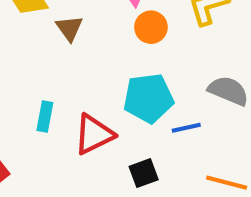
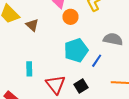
blue line: (186, 128) -> (97, 61), turned -32
red triangle: (94, 134) -> (56, 84), moved, turned -30

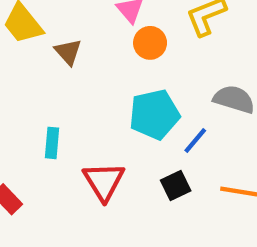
black square: (81, 86) -> (176, 185), moved

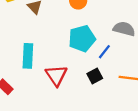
cyan rectangle: (52, 143) -> (28, 56), size x1.5

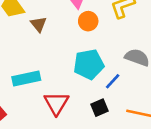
cyan rectangle: (28, 56) -> (26, 79), turned 70

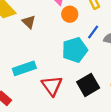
blue line: (113, 81) -> (93, 32), moved
black square: (100, 108) -> (88, 85), size x1.5

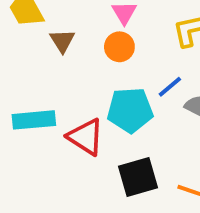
orange circle: (70, 14) -> (119, 47), moved
red triangle: (52, 86) -> (86, 137), moved, turned -35

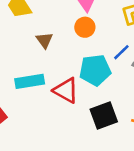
brown triangle: (62, 41) -> (44, 40), moved

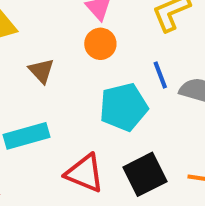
blue line: (121, 52) -> (160, 75), turned -60
red triangle: (66, 90) -> (85, 173), moved

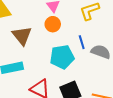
brown triangle: (41, 71) -> (22, 36), size x1.5

